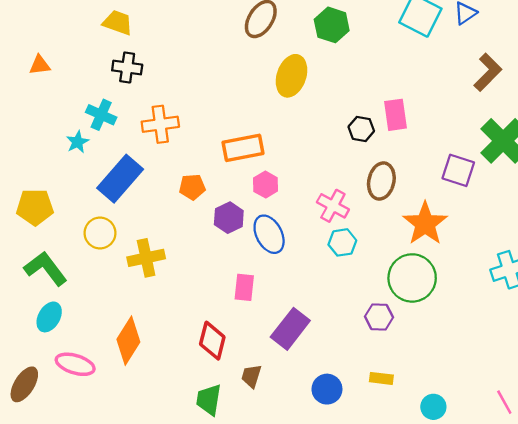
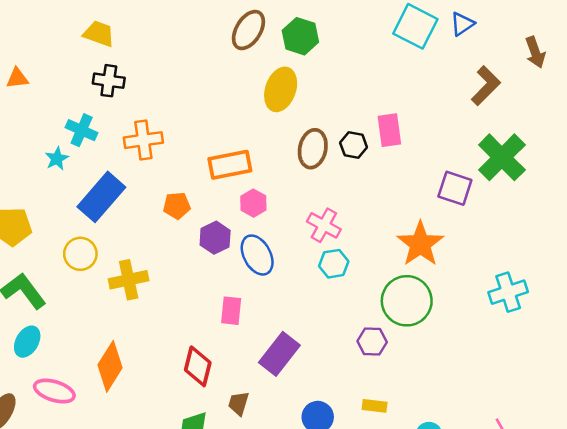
green hexagon: (332, 25) -> (300, 36), moved
brown ellipse: (381, 181) -> (313, 149), moved

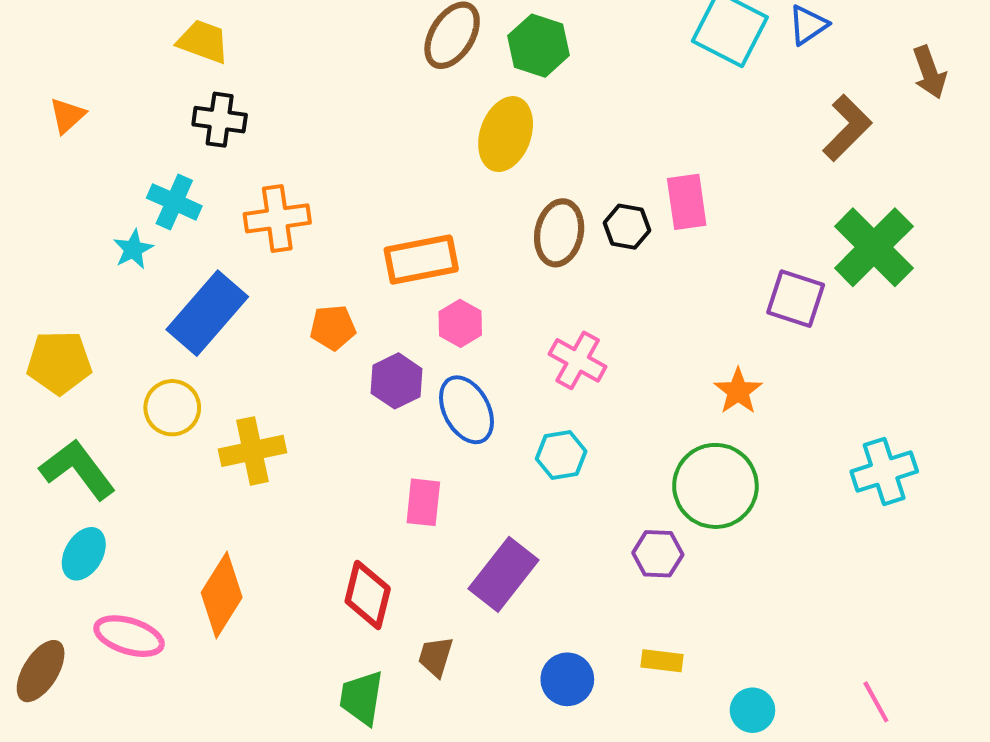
orange triangle: (17, 78) -> (67, 116), turned -35
orange star: (420, 244) -> (738, 391), size x0.6
cyan hexagon: (334, 264) -> (561, 455), moved

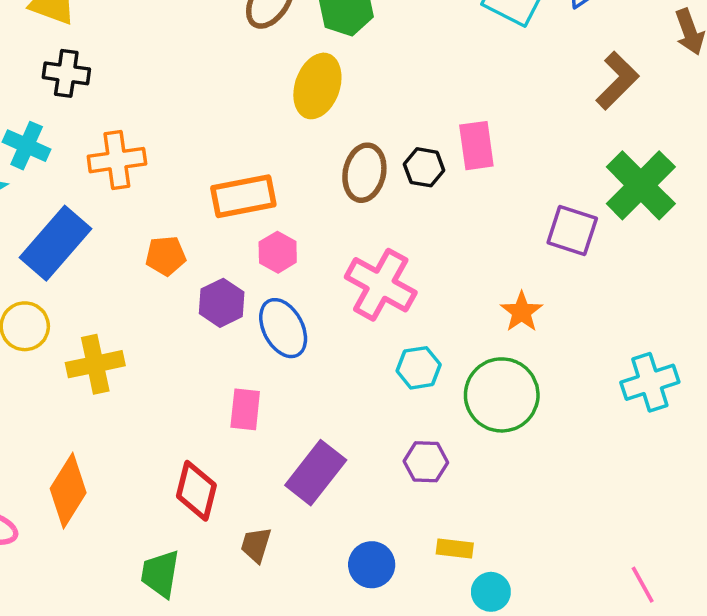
pink cross: (578, 360) -> (381, 285), size x1.4
cyan hexagon: (561, 455) -> (419, 368), moved
purple hexagon: (658, 554) -> (426, 462), moved
green trapezoid: (362, 698) -> (160, 574), moved
cyan circle: (752, 710) -> (491, 592), moved

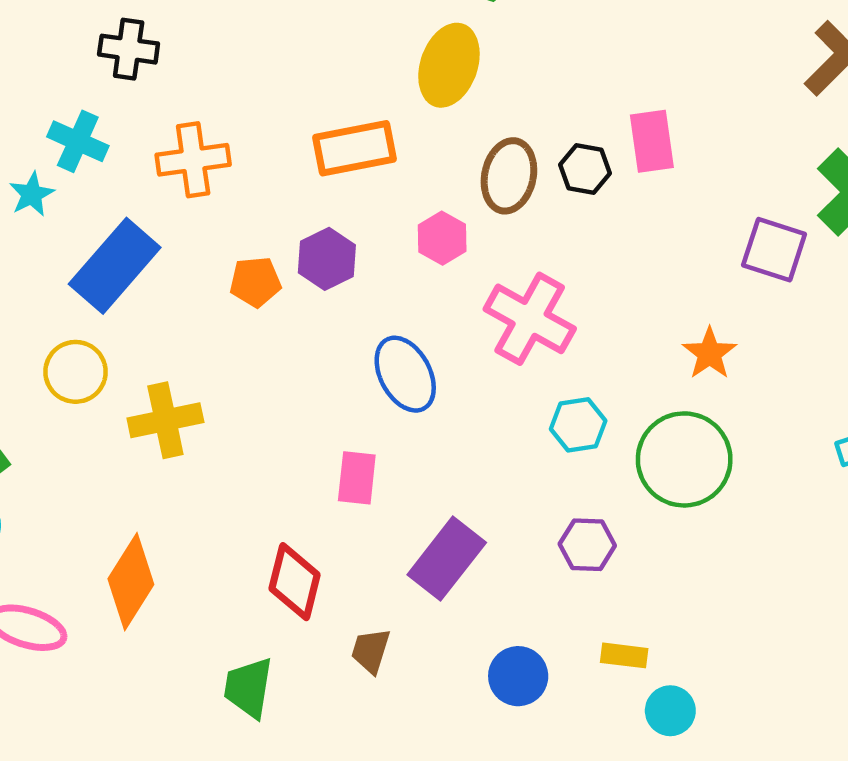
orange rectangle: (243, 196) -> (354, 148), moved
pink hexagon: (278, 252) -> (442, 238), moved
purple hexagon: (222, 303) -> (327, 259), moved

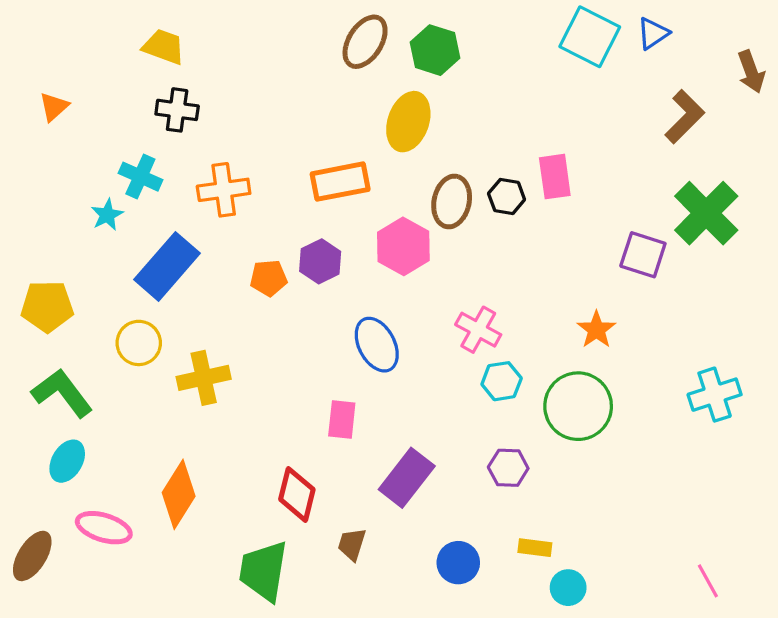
pink hexagon: (442, 238) -> (403, 246), size x1.5
pink cross: (530, 319) -> (478, 330), moved, size x0.7
green trapezoid: (248, 688) -> (264, 571), size x1.4

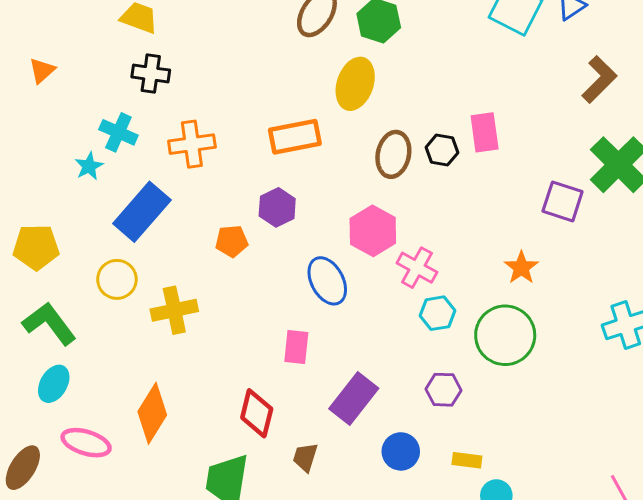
pink hexagon: (403, 246) -> (373, 231), moved
orange pentagon: (269, 278) -> (232, 241), moved
blue circle: (458, 563) -> (401, 451), moved

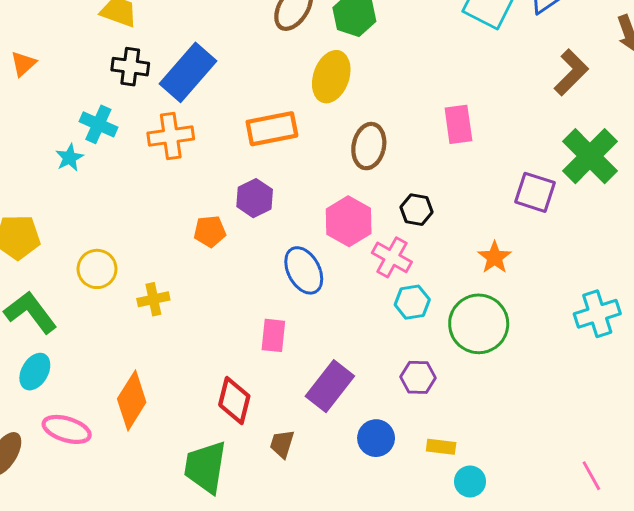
black hexagon: (442, 150) -> (417, 210), moved
blue rectangle: (142, 212) -> (188, 72), moved
yellow cross: (174, 310) -> (153, 299), size x0.7

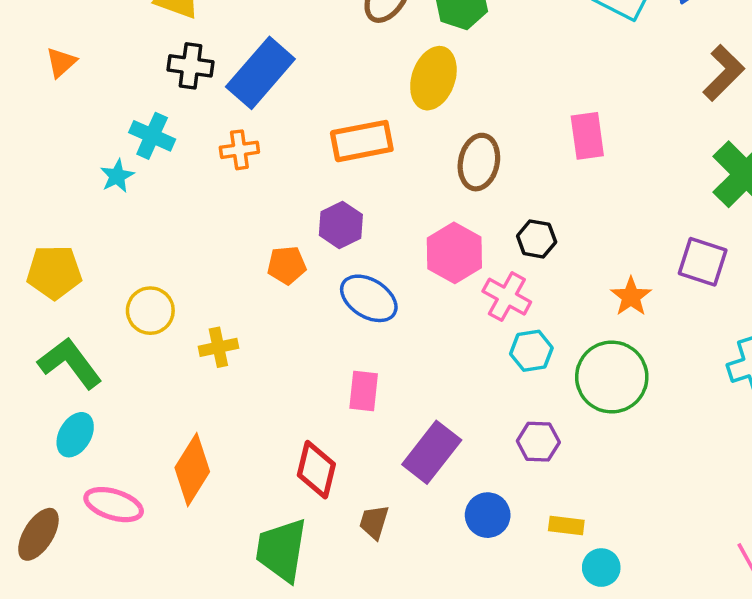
orange cross: (171, 136) -> (239, 150), size x0.7
purple square: (535, 192) -> (703, 262), moved
blue ellipse: (304, 270) -> (369, 298), moved, turned -30

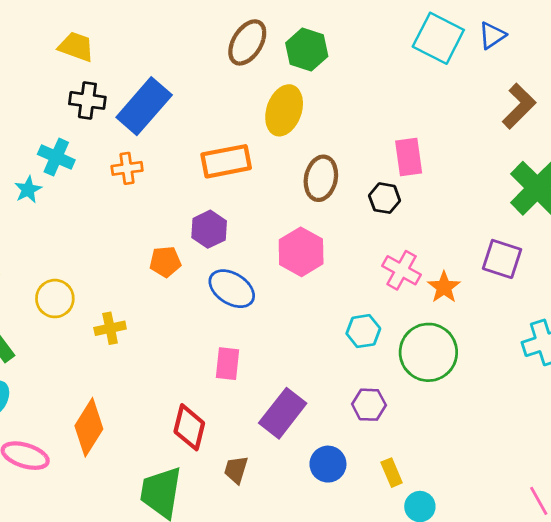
black hexagon: (537, 239) -> (385, 198), moved
pink cross: (507, 297) -> (402, 270), moved
yellow rectangle: (566, 526) -> (392, 473), turned 60

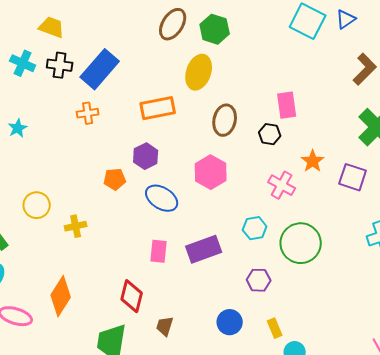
cyan cross: (56, 157) -> (23, 63), moved
orange star: (444, 287) -> (313, 161), moved
purple rectangle: (283, 413) -> (204, 249), moved, turned 32

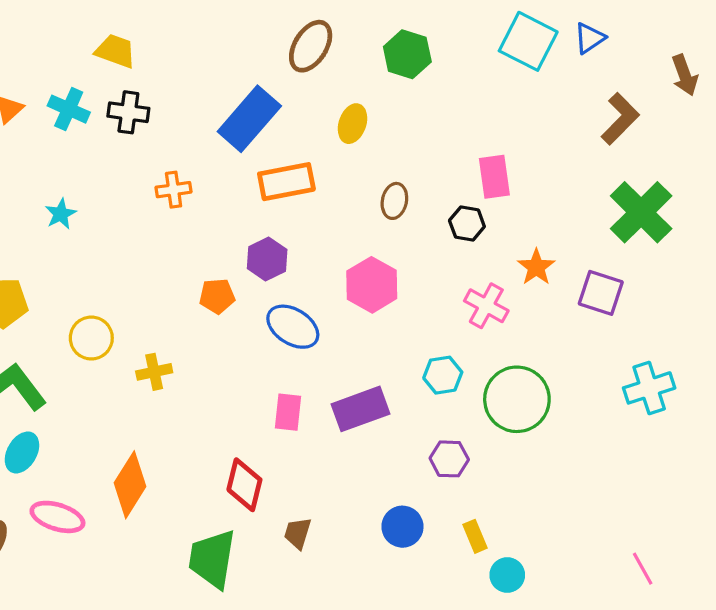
green hexagon: (215, 29) -> (407, 54), moved
blue rectangle: (100, 69) -> (249, 119), moved
yellow ellipse: (199, 72) -> (352, 124), size x0.7
brown ellipse: (225, 120) -> (394, 201), size x0.7

